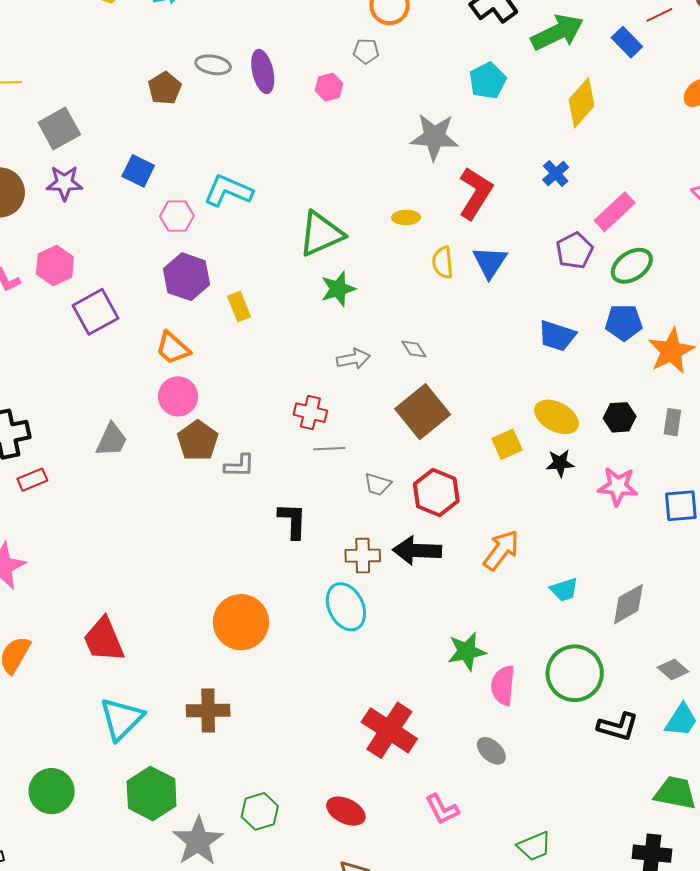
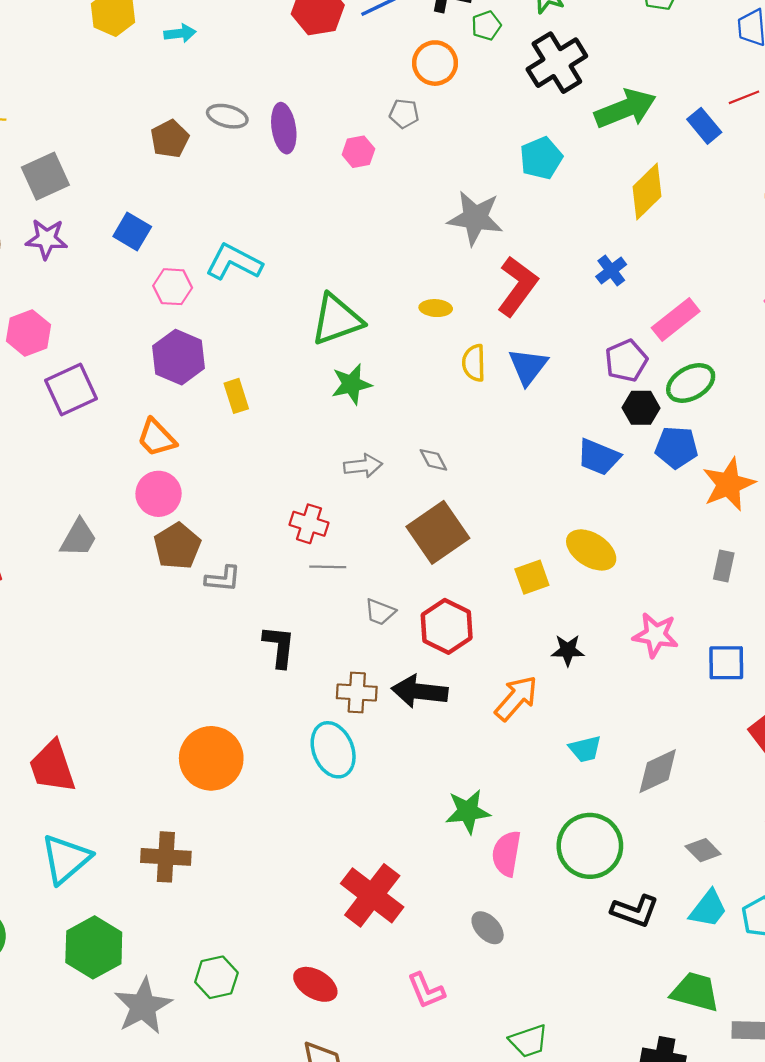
black hexagon: (620, 417) -> (641, 408), moved
black star: (560, 463) -> (568, 650), moved

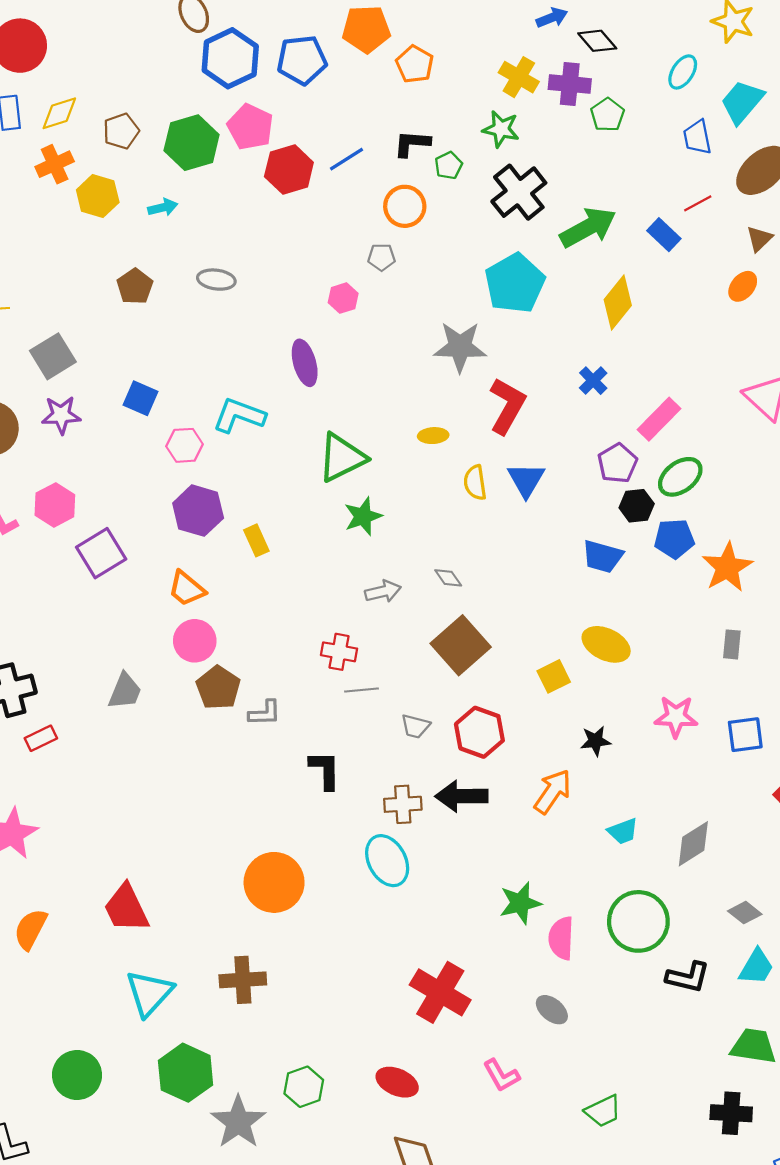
purple ellipse: (284, 128) -> (305, 363), moved
brown pentagon: (170, 139) -> (135, 286), moved
cyan pentagon: (541, 158) -> (515, 283), size x1.5

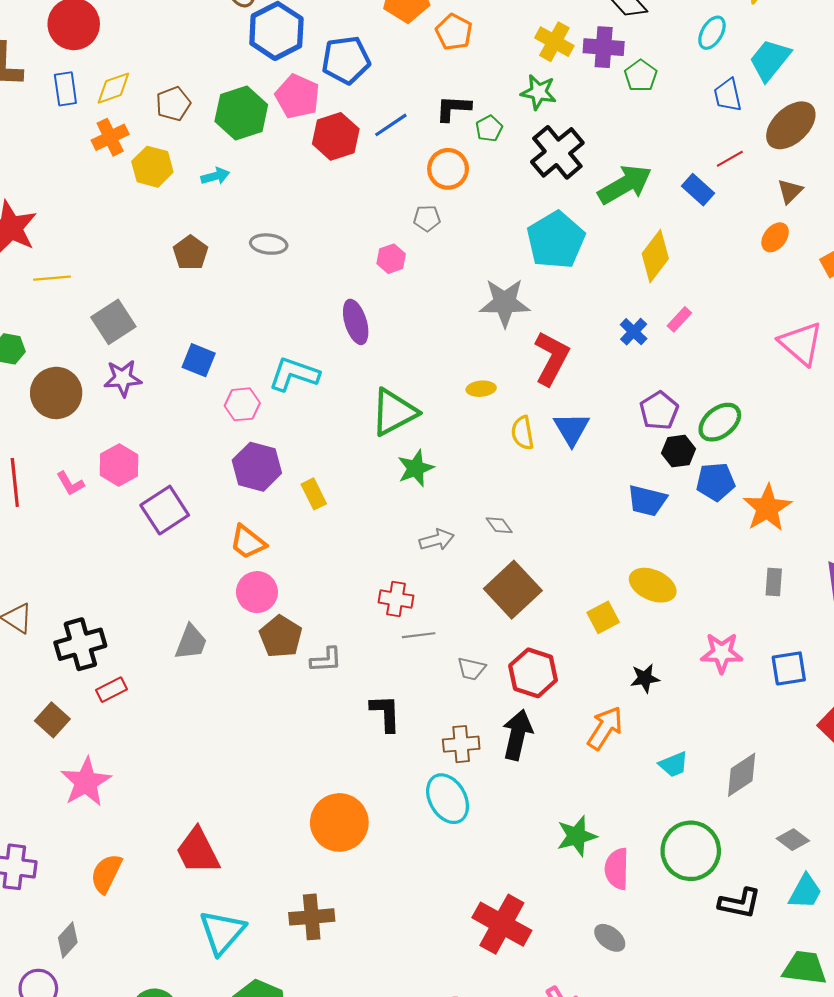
blue pentagon: (302, 60) -> (346, 60), moved
pink rectangle: (659, 419) -> (679, 319), moved, size x0.6
black arrow: (461, 796) -> (517, 735), turned 105

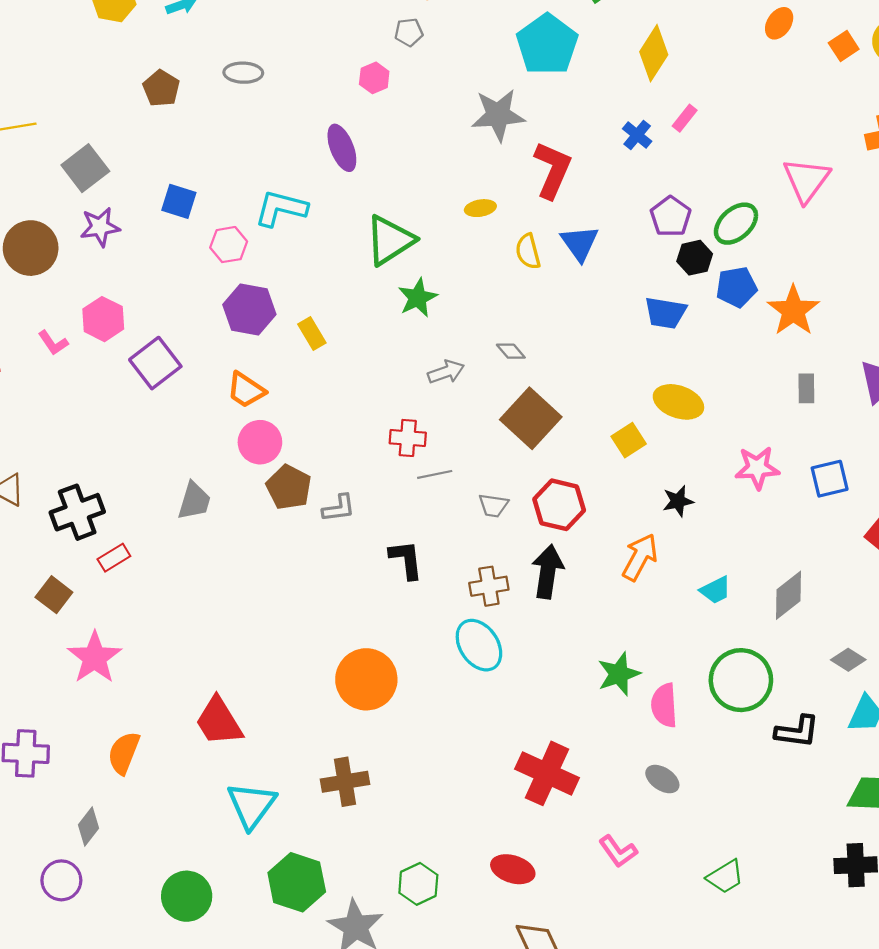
pink triangle: (801, 343) -> (806, 180), moved, turned 30

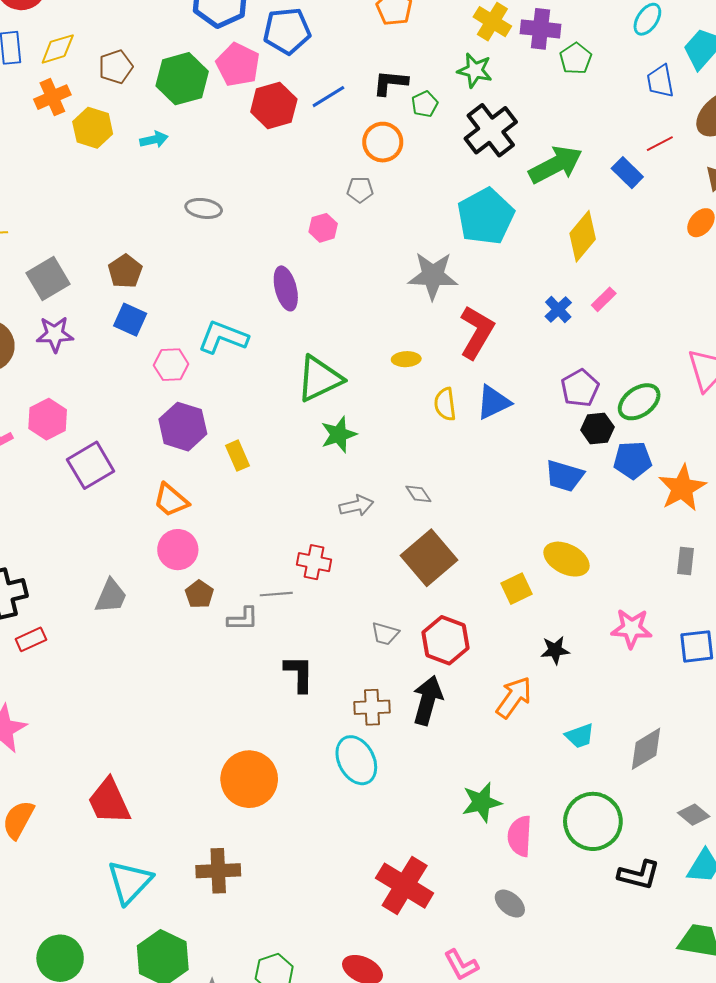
brown pentagon: (161, 88) -> (125, 271), moved
blue triangle: (580, 243) -> (493, 402), turned 33
gray line: (435, 474) -> (276, 594), moved
brown pentagon: (289, 487) -> (199, 594), size x0.7

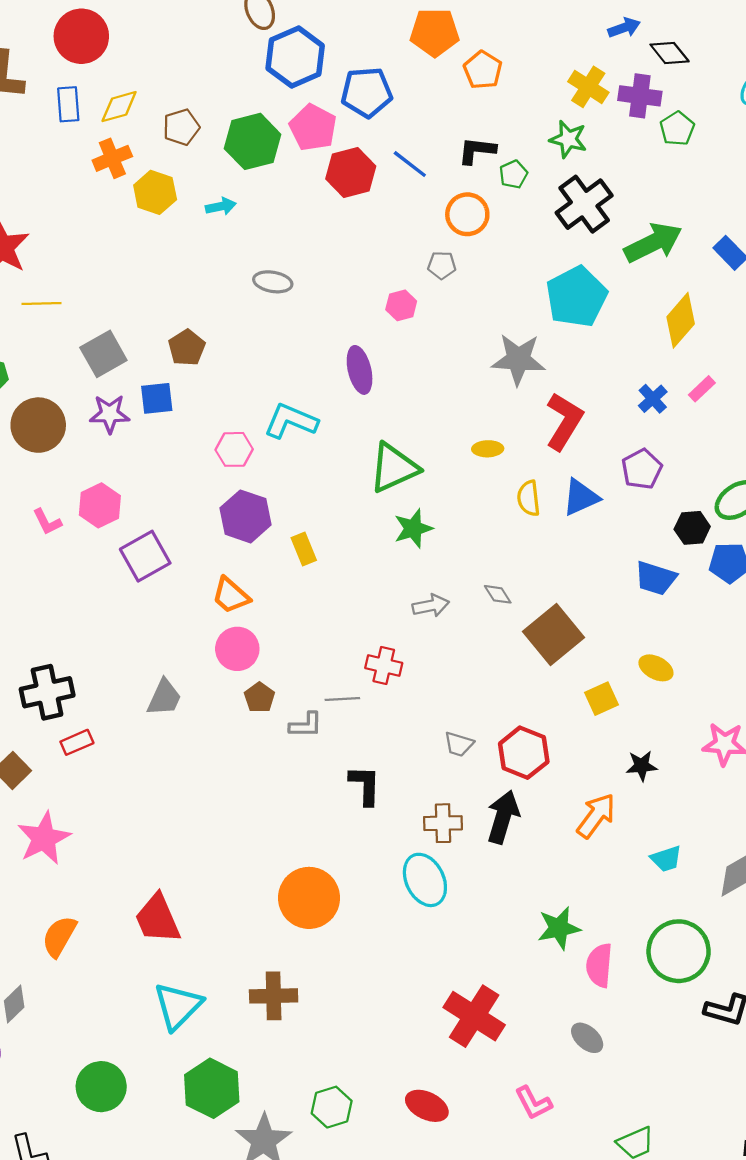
blue line: (328, 97) -> (410, 164), turned 68
blue square: (130, 320) -> (157, 398), moved, turned -32
purple pentagon: (580, 388) -> (642, 469), moved
brown square: (429, 558) -> (553, 634), moved
yellow ellipse: (567, 559) -> (656, 668), size x0.7

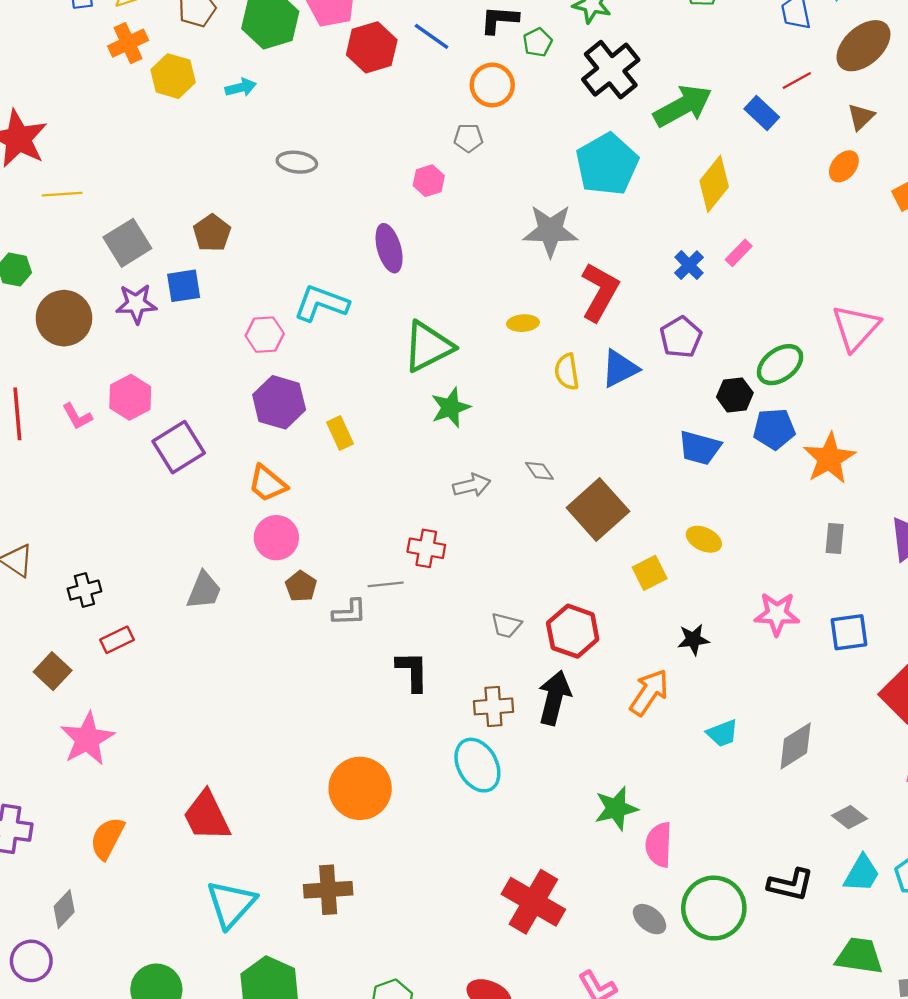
black cross: (47, 692) -> (84, 590), size x0.6
green circle: (679, 951) -> (714, 908), moved

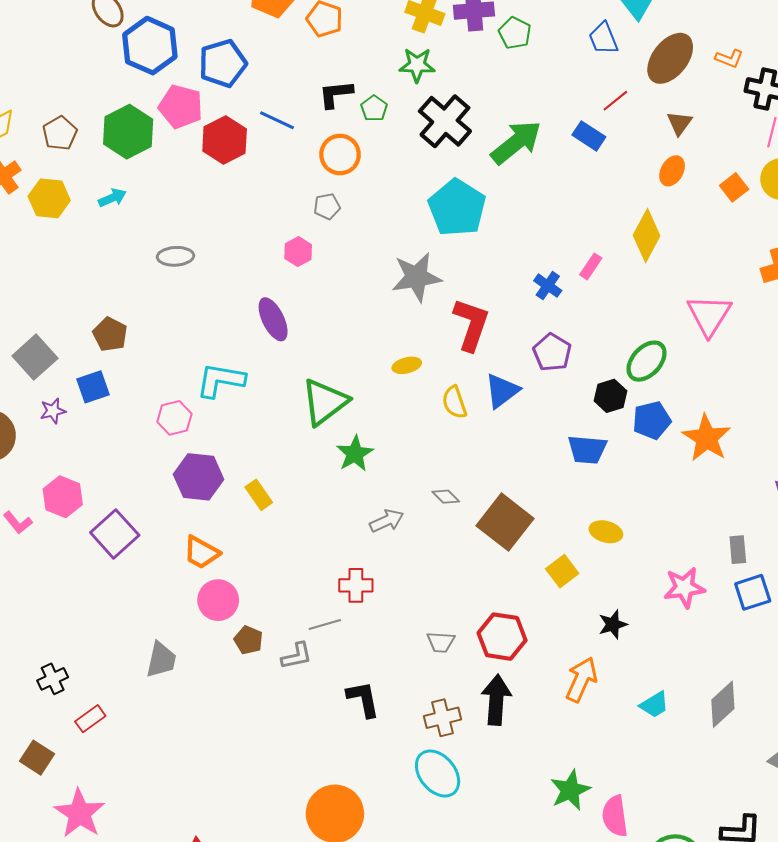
yellow diamond: (714, 184) -> (647, 235), moved
purple star: (136, 304) -> (53, 411), size x0.7
gray rectangle: (835, 539) -> (738, 550), moved

